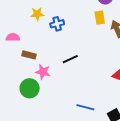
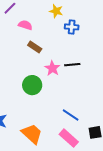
pink star: (43, 72) -> (52, 68), moved
green circle: (30, 88) -> (32, 85), moved

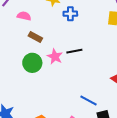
green circle: (32, 85) -> (32, 63), moved
blue line: (71, 115) -> (88, 100), moved

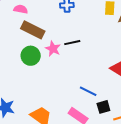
brown rectangle: (35, 37) -> (33, 30), size x1.6

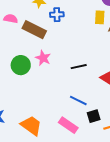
brown rectangle: (33, 30) -> (34, 30), moved
black line: (72, 43) -> (79, 67), moved

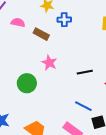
brown rectangle: (34, 30) -> (41, 34), size x0.7
green circle: (21, 65) -> (27, 83), moved

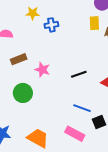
brown rectangle: (41, 34) -> (19, 59), moved, turned -42

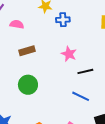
pink star: (42, 70) -> (69, 54), moved
blue line: (82, 108) -> (81, 96), moved

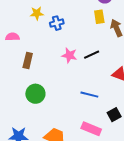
brown rectangle: (27, 51) -> (28, 61), turned -49
black line: (85, 71) -> (92, 55), moved

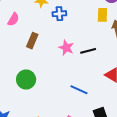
pink semicircle: (12, 37) -> (13, 19), turned 112
brown rectangle: (28, 61) -> (32, 41), moved

